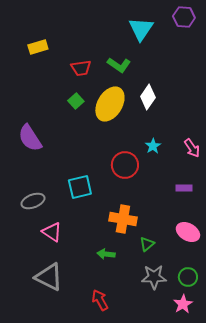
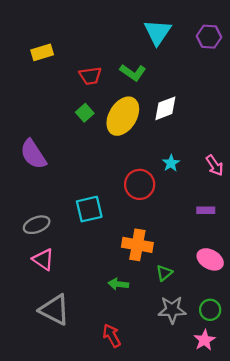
purple hexagon: (184, 17) -> (209, 37), moved
white diamond: (148, 97) -> (165, 108), turned 35
pink triangle: (52, 232) -> (43, 259), moved

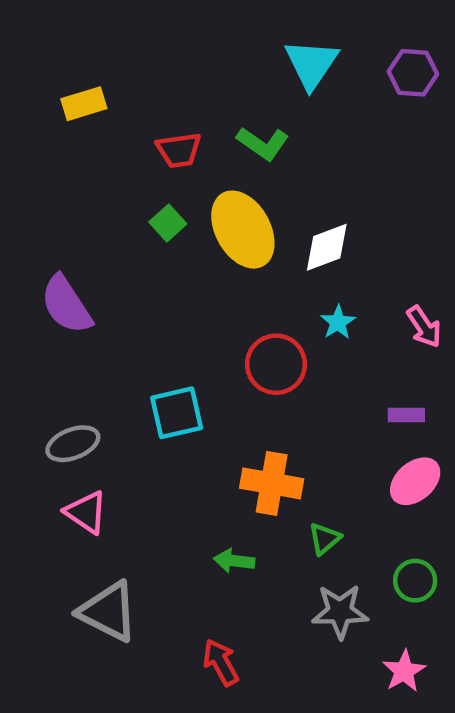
white diamond: (165, 108) -> (327, 247), moved
yellow ellipse: (123, 116) -> (243, 230), turned -60
pink ellipse: (210, 259) -> (415, 481), moved, turned -70
green circle: (210, 310) -> (415, 581), moved

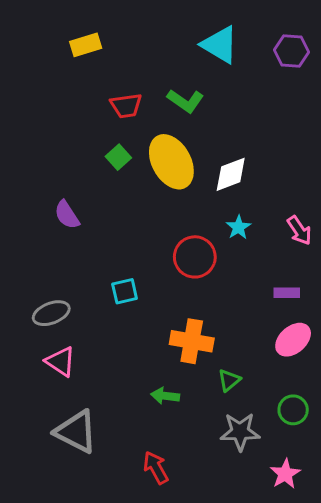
cyan triangle: (311, 64) -> (220, 45), turned -33
yellow rectangle: (84, 104) -> (86, 45), moved
purple semicircle: (66, 305) -> (67, 215), moved, size x0.7
cyan square: (177, 413) -> (125, 291), size x0.7

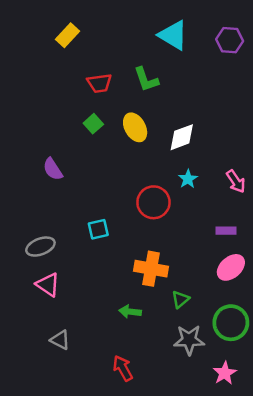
yellow rectangle: (86, 45) -> (67, 35), turned -30
green L-shape: (185, 101) -> (146, 79), turned 36
yellow ellipse: (171, 162) -> (135, 127), size x0.7
green circle: (293, 410) -> (231, 323), size x1.5
gray triangle: (76, 432) -> (60, 340), size x0.6

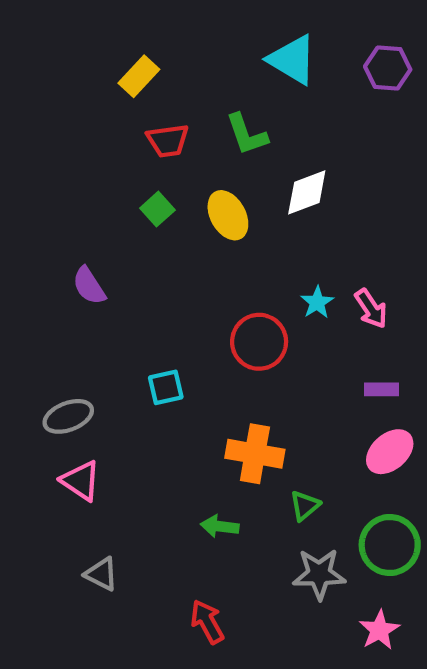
yellow rectangle: (67, 35) -> (139, 76), moved
white diamond: (182, 137) -> (307, 192), moved
pink arrow: (236, 181) -> (371, 309), moved

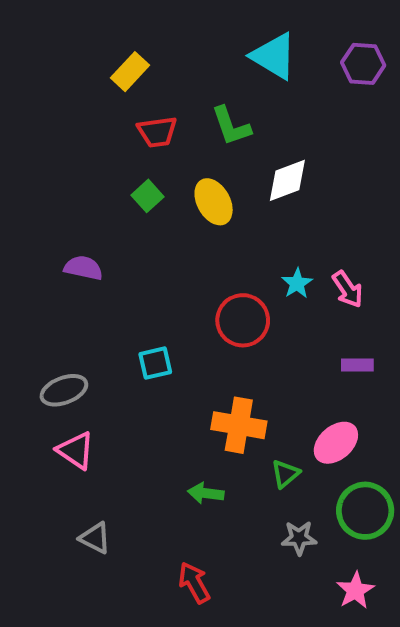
purple semicircle: (89, 286) -> (83, 268), turned 135
pink ellipse: (390, 452) -> (336, 443), moved
gray star: (319, 574) -> (299, 538), size x0.7

